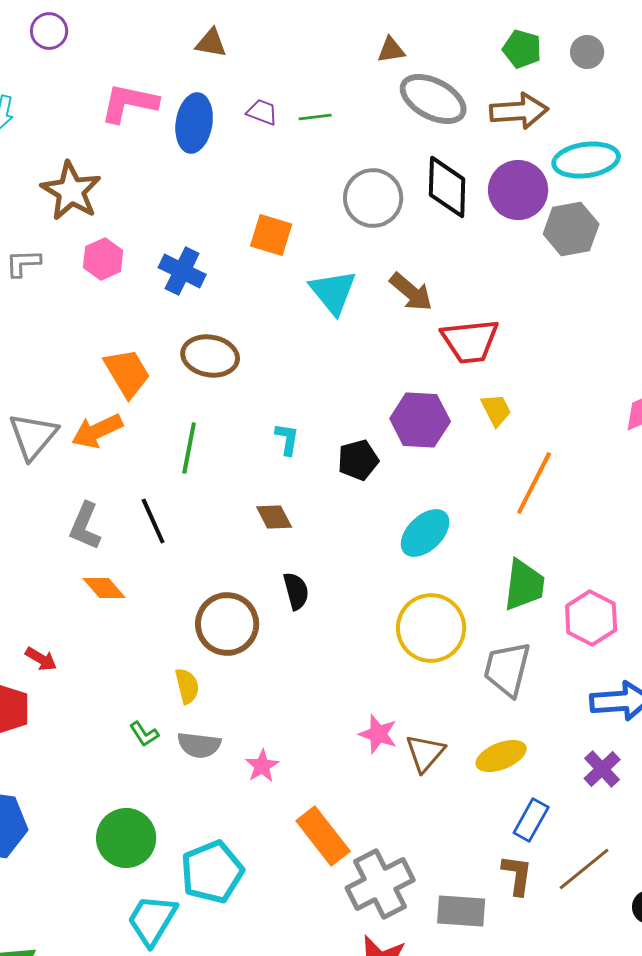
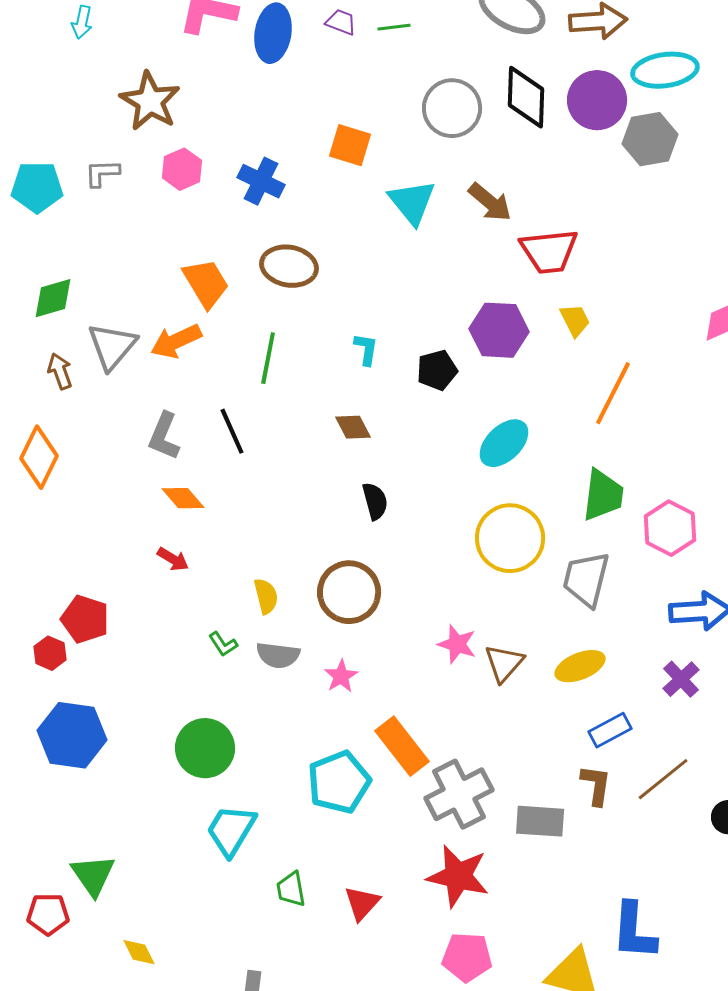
brown circle: (227, 624) -> (349, 592), moved
red arrow: (41, 659) -> (173, 559), moved
blue rectangle: (531, 820) -> (610, 730), turned 33
cyan pentagon: (212, 872) -> (339, 782), moved

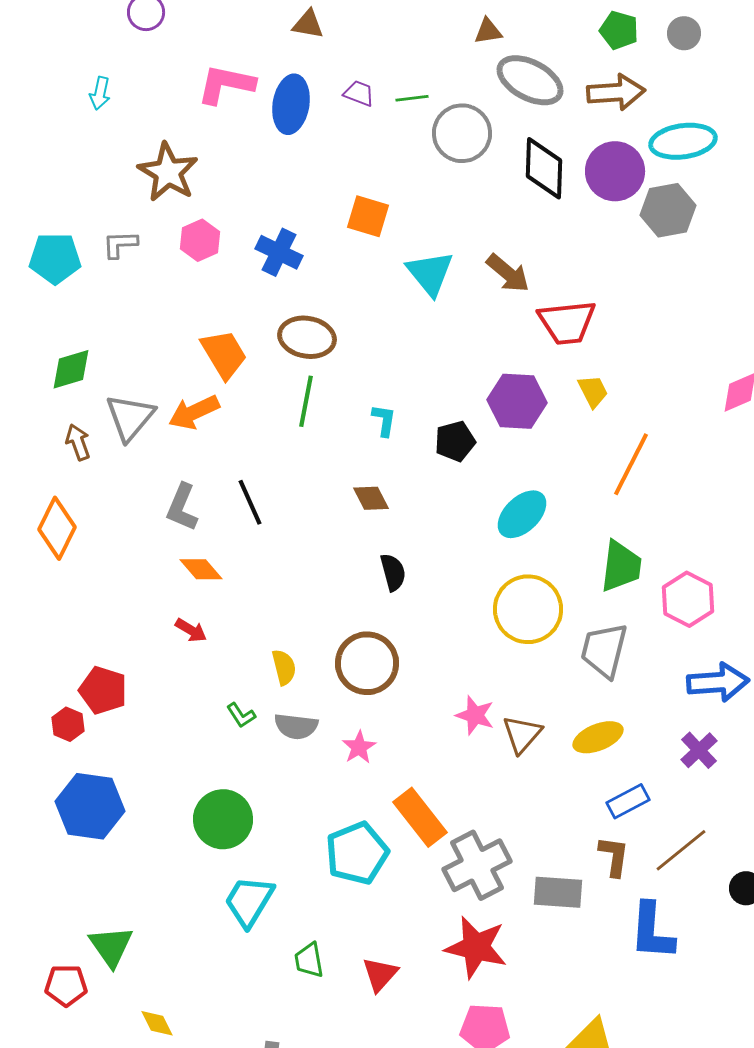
gray circle: (452, 108) -> (462, 133), moved
green line: (268, 358) -> (306, 401), moved
blue L-shape: (634, 931) -> (652, 931), moved

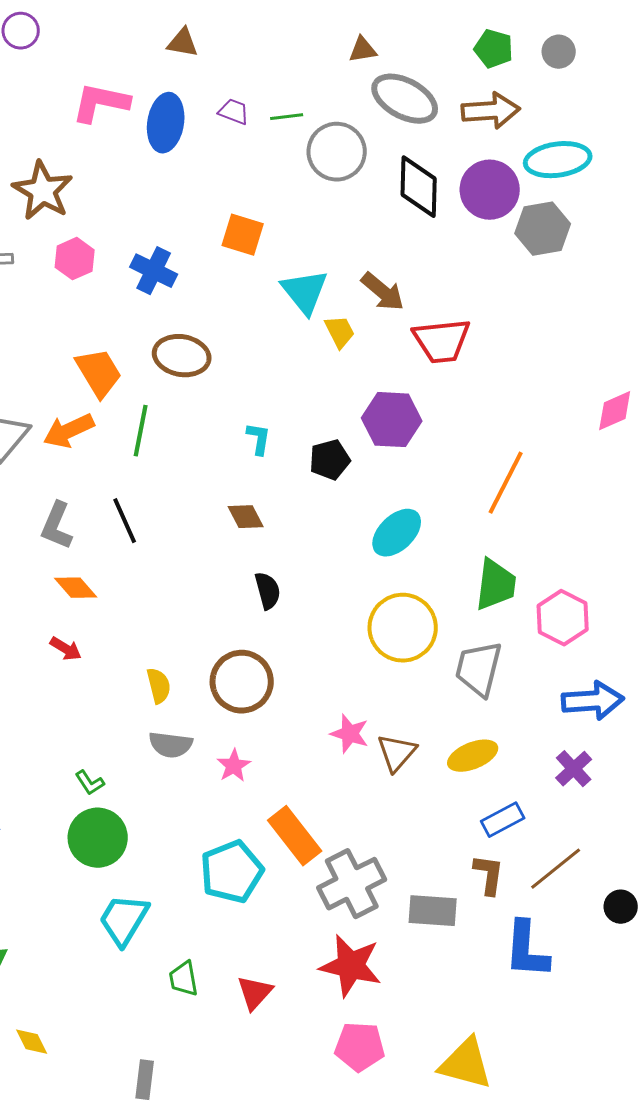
yellow trapezoid: (593, 391) -> (340, 332), moved
green line: (306, 401) -> (141, 431), moved
green L-shape: (241, 715) -> (90, 783), moved

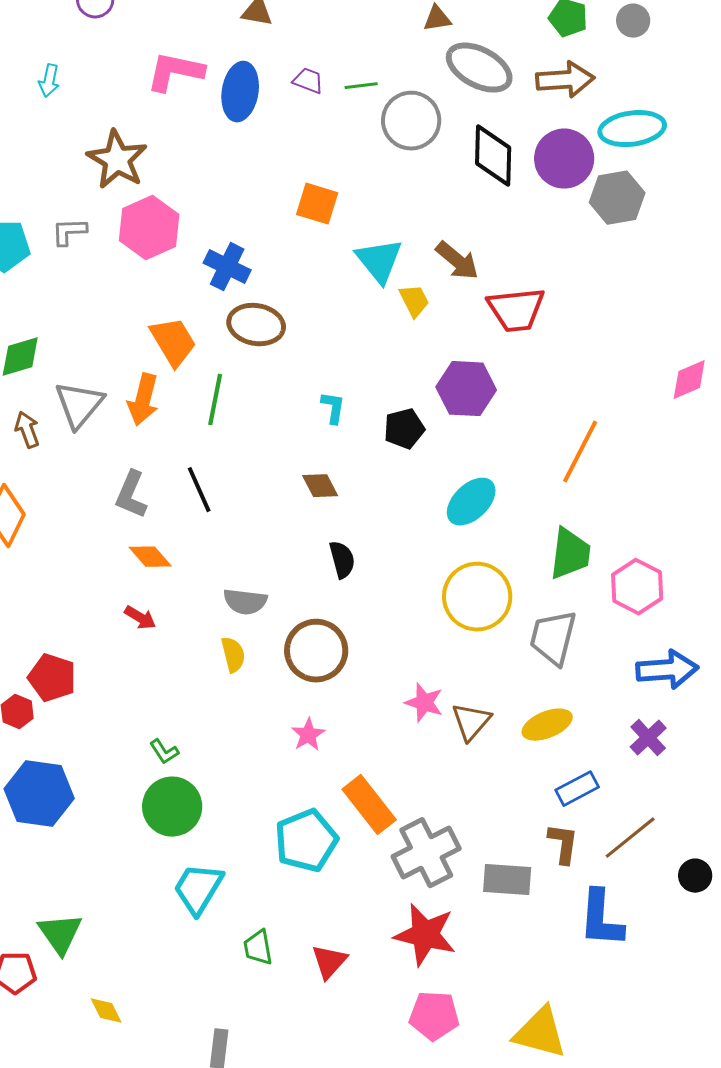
pink hexagon: (75, 259) -> (149, 228), size x1.5
blue cross: (154, 271) -> (227, 267), moved
orange arrow: (69, 431) -> (143, 400), turned -51
gray semicircle: (171, 745) -> (245, 602), moved

